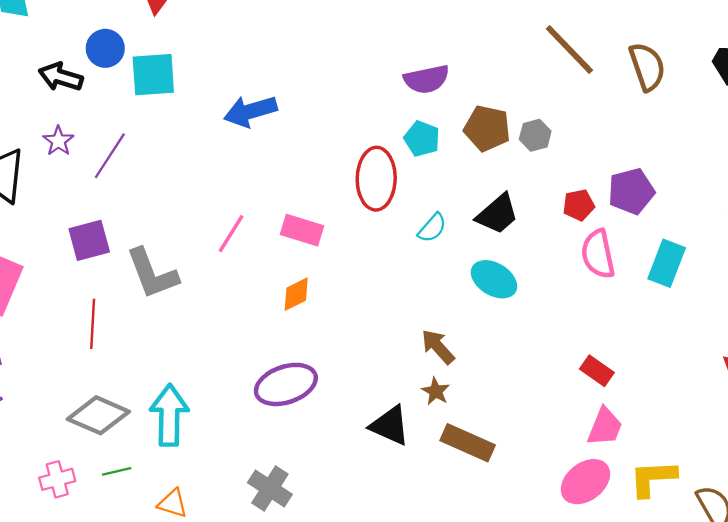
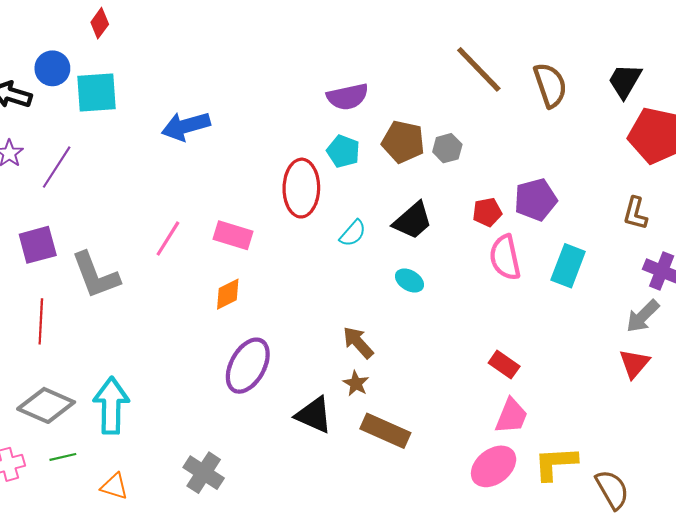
cyan ellipse: (494, 279) -> (409, 280), size x0.7
purple ellipse: (286, 384) -> (248, 366), moved, turned -42

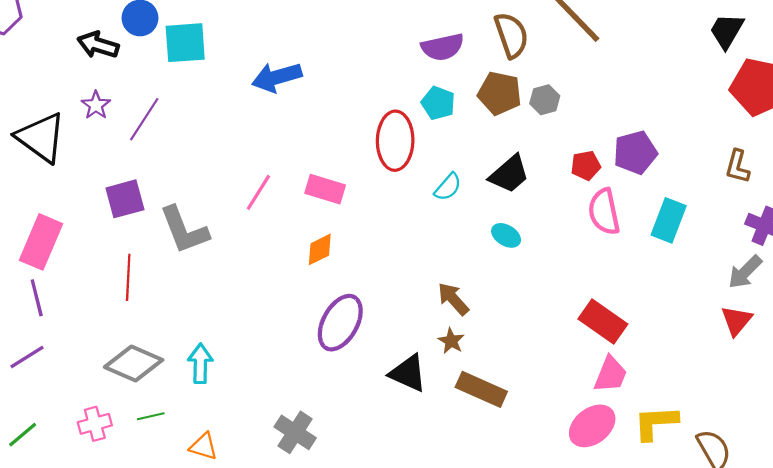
brown semicircle: (550, 85) -> (511, 35), moved
red rectangle: (504, 365) -> (603, 322), size x1.5
cyan arrow: (111, 405) -> (200, 364), size x0.7

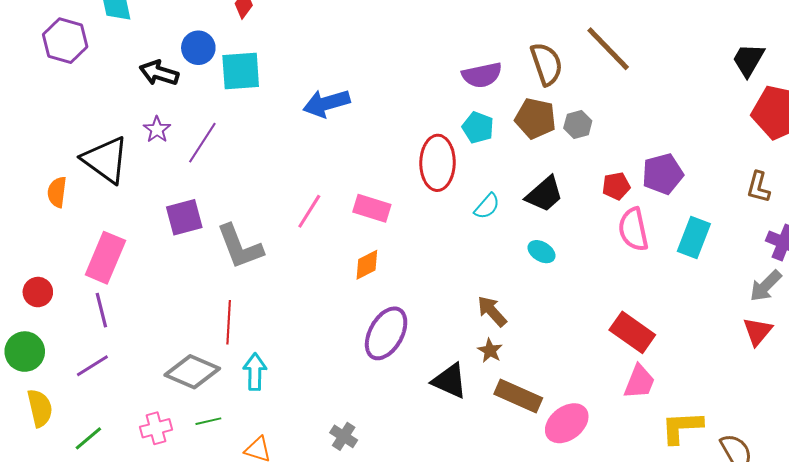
red line: (128, 277) -> (229, 322), moved
pink ellipse: (592, 426) -> (567, 423), moved
gray cross: (295, 432) -> (344, 436), size x0.7

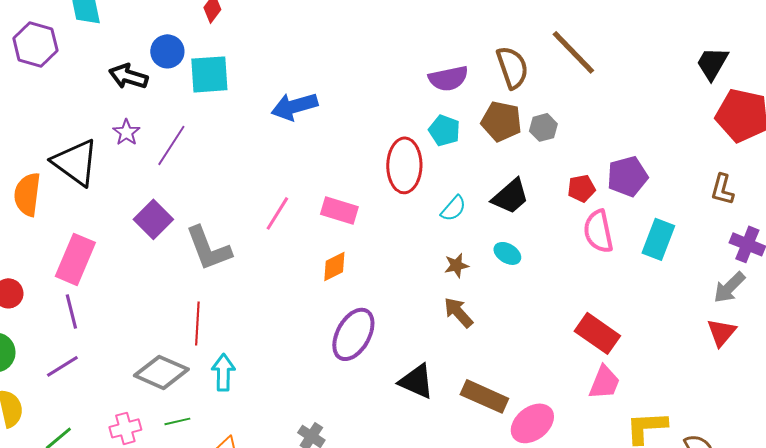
orange semicircle: (57, 192) -> (27, 194), size x1.4
purple square: (184, 217) -> (153, 219), turned -30
brown star: (490, 351) -> (456, 265), moved, turned 30

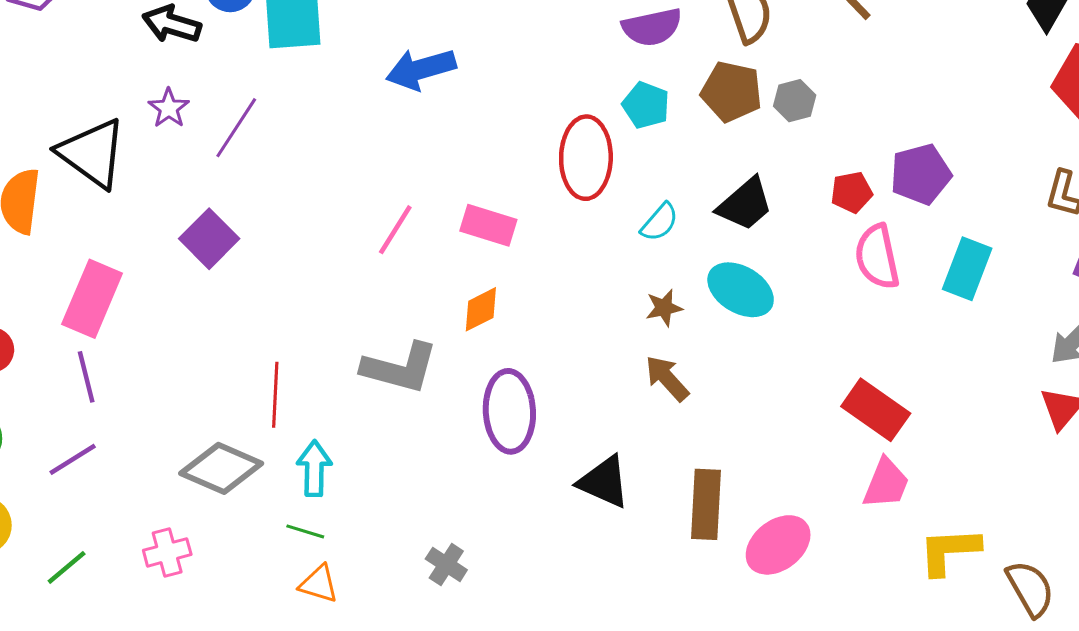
gray L-shape: (208, 248) -> (400, 368), moved, turned -54
cyan ellipse: (507, 253) -> (741, 290), size x1.6
purple ellipse: (353, 334) -> (509, 411), turned -32
brown rectangle: (484, 396) -> (706, 504), turned 69
green line: (177, 421) -> (305, 531), moved, turned 30

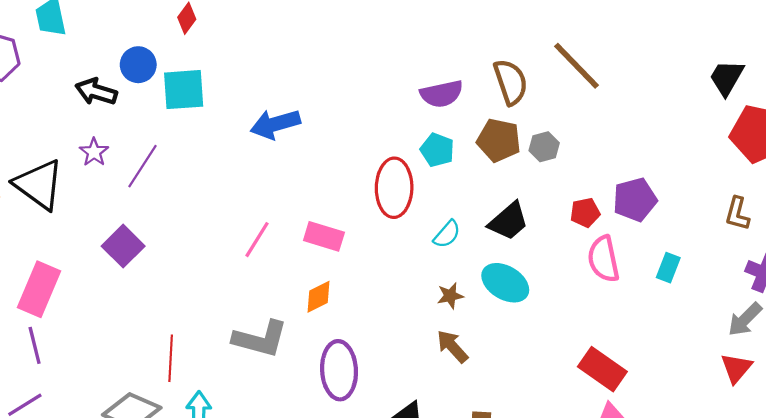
cyan rectangle: (967, 269) -> (668, 268), size x0.7

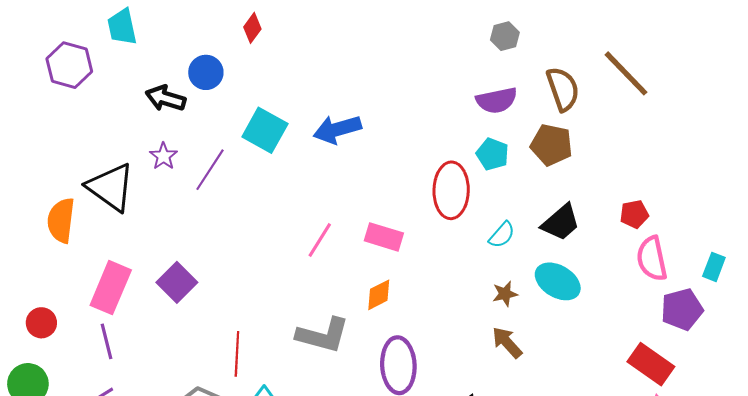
cyan square: (184, 90) -> (265, 130), moved, turned 33
gray hexagon: (544, 147) -> (505, 36), moved
purple pentagon: (635, 200) -> (682, 309), moved
purple square: (123, 246) -> (177, 282), moved

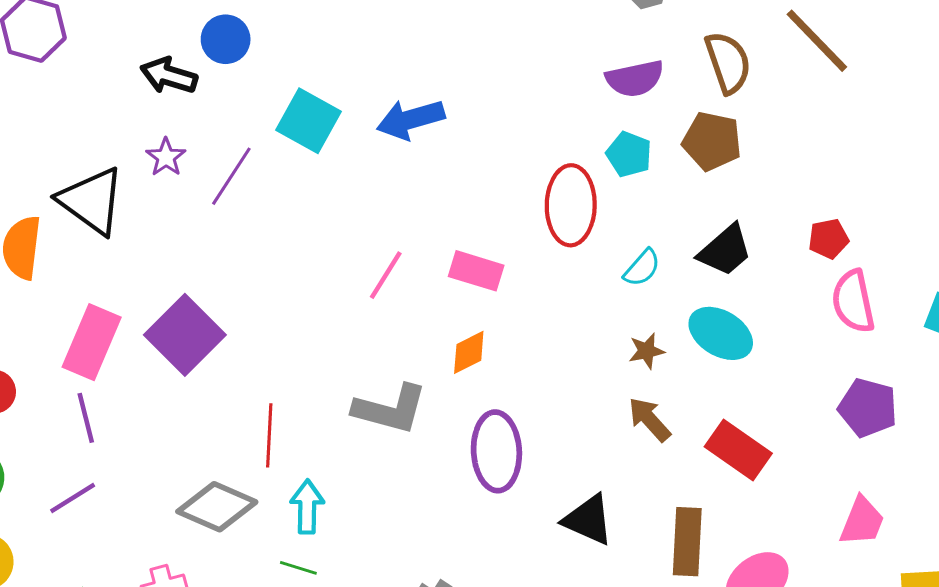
purple square: (177, 282) -> (185, 335), size x1.4
purple pentagon: (682, 309) -> (868, 408), moved, turned 30
red rectangle: (651, 364) -> (738, 450), moved

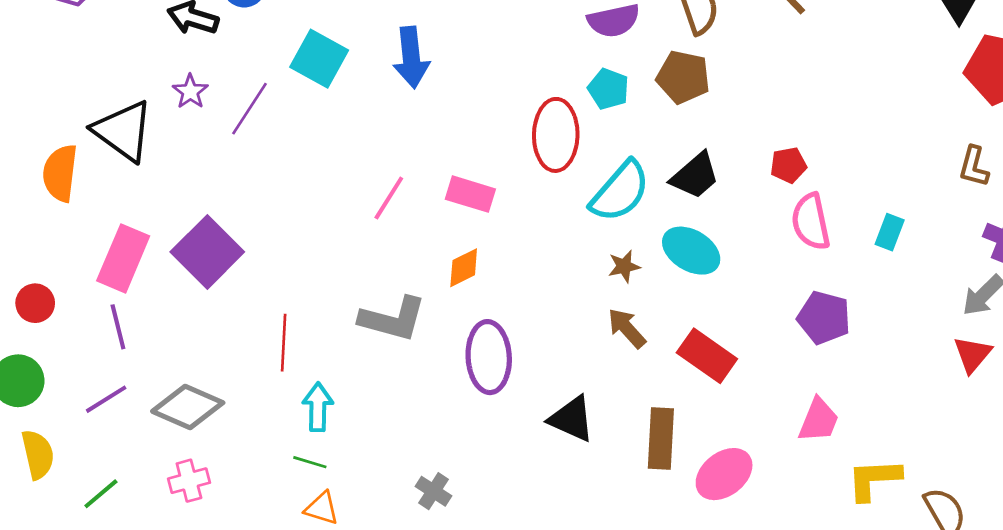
blue arrow: (411, 119) -> (411, 57), turned -80
cyan semicircle: (642, 268) -> (620, 191), size x1.8
gray diamond: (217, 507) -> (188, 407), moved

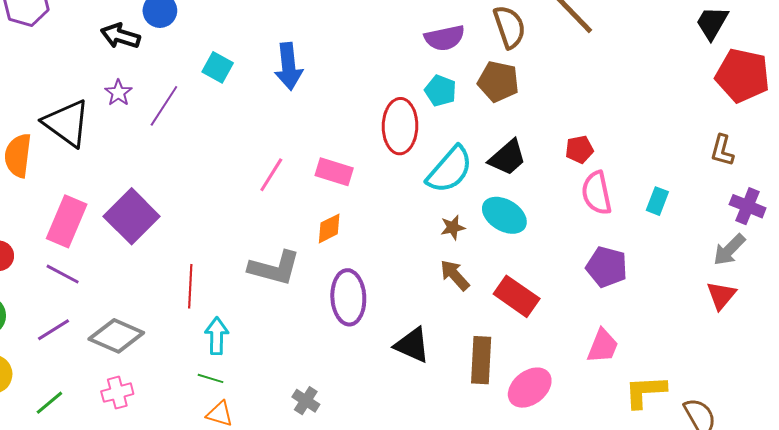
cyan square: (319, 59) -> (218, 67), size x0.7
purple line: (118, 327) -> (63, 274), turned -48

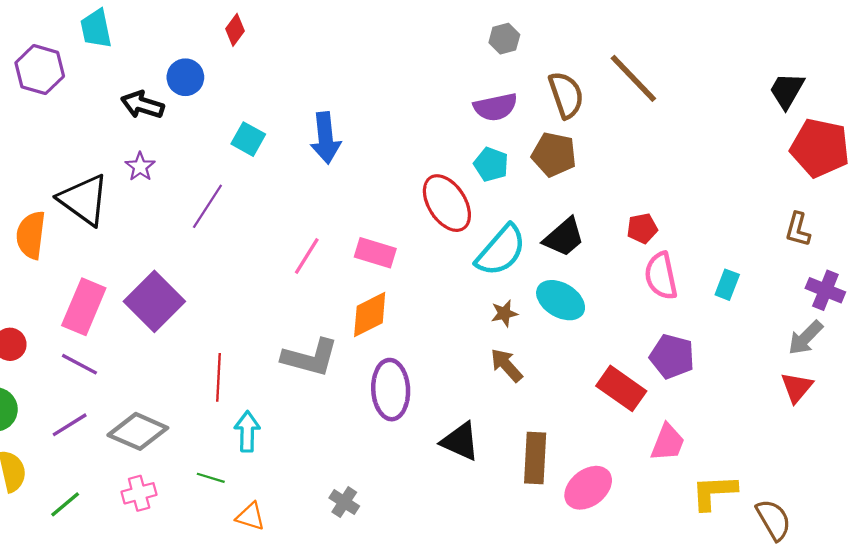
purple line: (164, 106) -> (207, 206), moved
red ellipse: (400, 126) -> (447, 203), turned -34
orange diamond: (329, 228) -> (370, 314), size x1.4
red rectangle: (517, 296) -> (621, 388), moved
green line: (211, 378) -> (211, 478), moved

